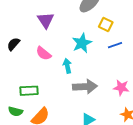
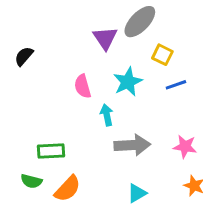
purple triangle: (46, 20) -> (105, 38), moved
black semicircle: (13, 44) -> (24, 56), moved
pink semicircle: (44, 53) -> (83, 86), moved, turned 35

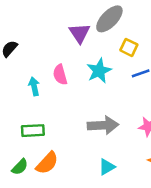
cyan arrow: (107, 115) -> (34, 86), moved
green semicircle: (31, 181) -> (20, 167), moved, turned -60

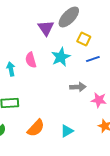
gray arrow: (103, 125) -> (78, 87), moved, size x0.7
orange semicircle: (47, 163) -> (36, 128), moved

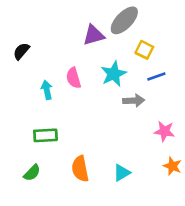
purple triangle: (46, 28) -> (94, 35), turned 48
gray arrow: (78, 87) -> (134, 101), moved
orange semicircle: (36, 128) -> (80, 169), turned 126

